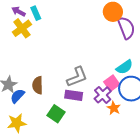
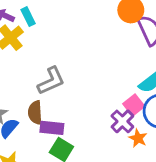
gray L-shape: (77, 77) -> (51, 81), moved
purple rectangle: (74, 95) -> (52, 128), moved

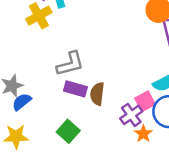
brown semicircle: (35, 113) -> (97, 94), moved
purple rectangle: (52, 128) -> (75, 89), moved

